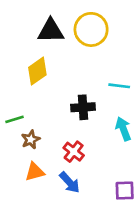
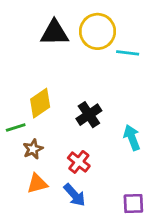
yellow diamond: (37, 71) -> (40, 103), moved
cyan line: (119, 86) -> (128, 53), moved
black cross: (83, 107) -> (89, 115), turned -30

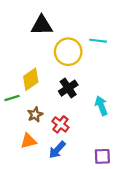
yellow circle: (97, 31) -> (68, 52), moved
brown star: (33, 149) -> (35, 114), moved
blue arrow: (75, 195) -> (57, 150), turned 84

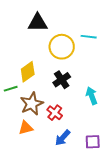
brown star: (35, 114) -> (32, 104), size x1.6
blue arrow: (57, 150) -> (63, 138), moved

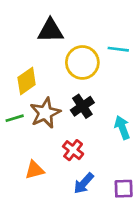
yellow diamond: (28, 72) -> (27, 81), moved
brown star: (32, 104) -> (45, 113), moved

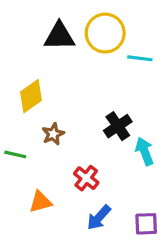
yellow circle: (82, 62) -> (105, 33), moved
black cross: (82, 106) -> (118, 126), moved
brown star: (45, 113) -> (53, 134), size x0.6
green line: (15, 118) -> (15, 154), moved, turned 30

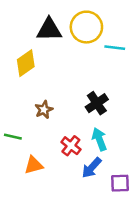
yellow diamond: (31, 96) -> (26, 63), moved
cyan arrow: (145, 151) -> (99, 139), moved
green line: (15, 154) -> (13, 137), moved
blue arrow: (99, 218) -> (92, 168), moved

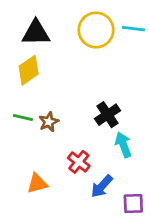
black triangle: (49, 30) -> (36, 33), moved
cyan line: (115, 48) -> (133, 29), moved
green line: (13, 137) -> (23, 117), moved
cyan arrow: (99, 139) -> (123, 145), moved

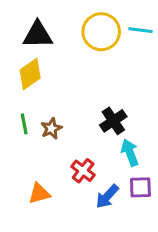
green line: (23, 117) -> (24, 124), turned 66
purple square: (133, 204) -> (140, 187), moved

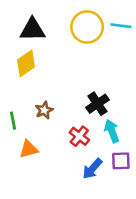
green line: (24, 124) -> (13, 121), moved
red cross: (83, 171) -> (79, 136), moved
orange triangle: (39, 193) -> (29, 149), moved

